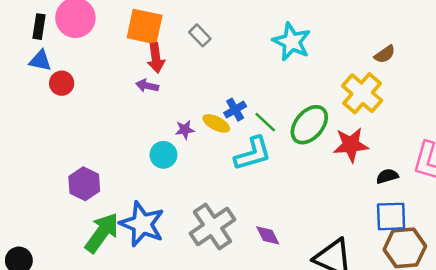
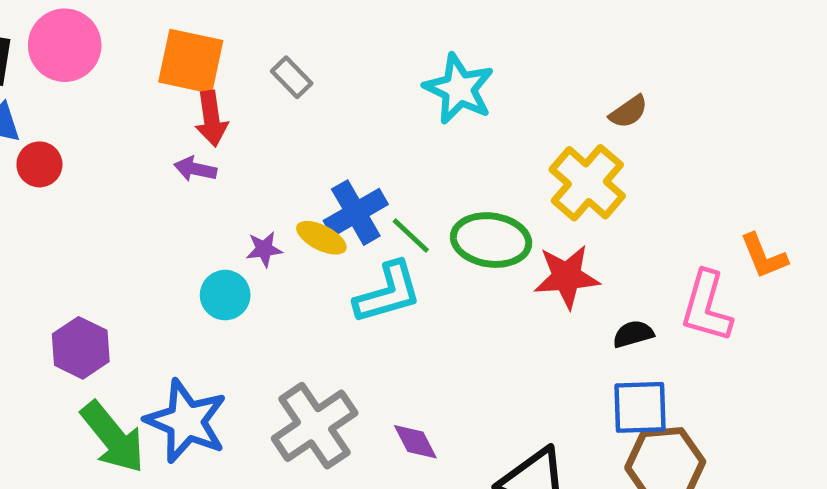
blue cross: (235, 110) -> (356, 213), size x1.5
green ellipse: (309, 125) -> (491, 240), turned 57
green arrow: (102, 233) -> (113, 437), turned 105

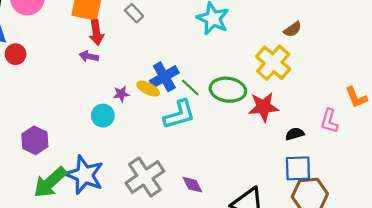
pink L-shape: (706, 307) -> (329, 121), size x0.7
green arrow: (113, 437) -> (50, 182), turned 87

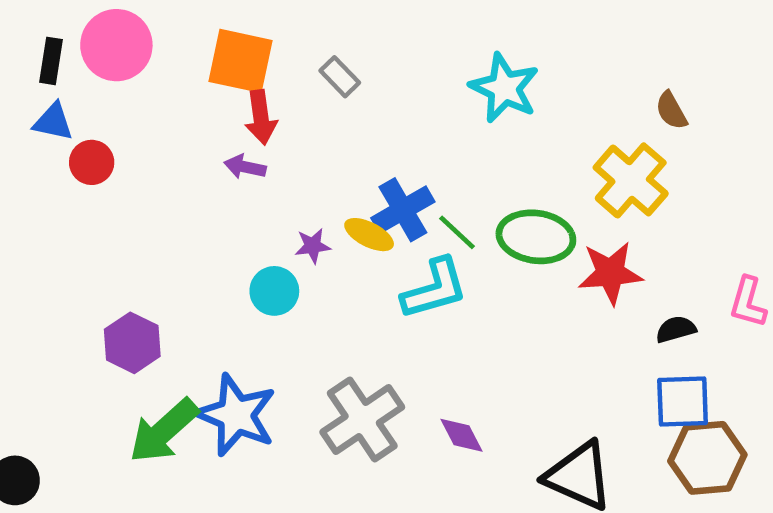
brown semicircle: (293, 29) -> (671, 111), turned 96

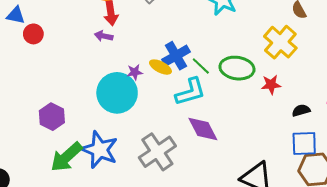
red star: (610, 273) -> (271, 85), size x0.7
cyan circle: (274, 291) -> (117, 93), size x1.8
purple diamond: (462, 435) -> (203, 129), moved, size x1.5

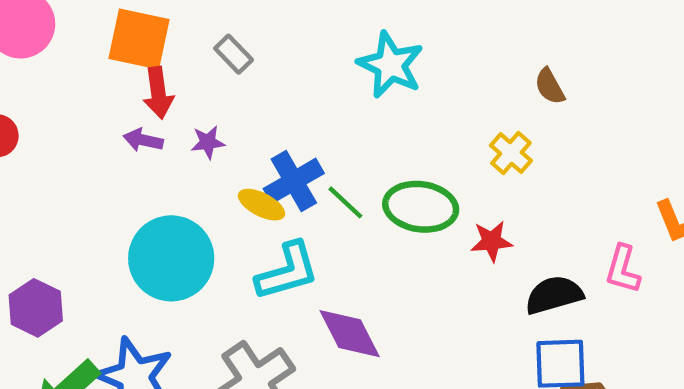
yellow cross: (280, 42) -> (511, 153), size x0.6
purple star: (135, 72) -> (208, 142), moved
cyan L-shape: (190, 92) -> (287, 271), moved
black semicircle: (301, 110) -> (554, 295), size x1.5

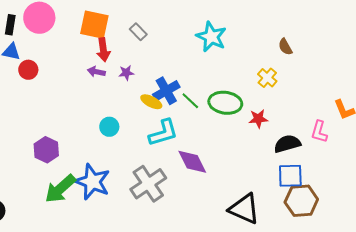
cyan circle: (171, 258) -> (109, 127), size x0.5

